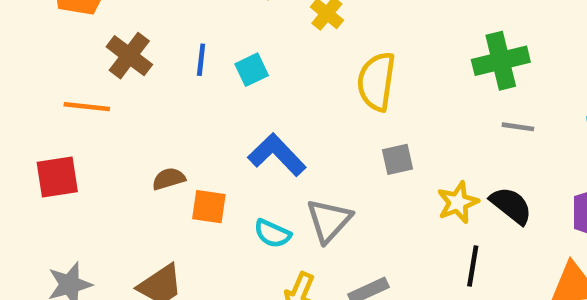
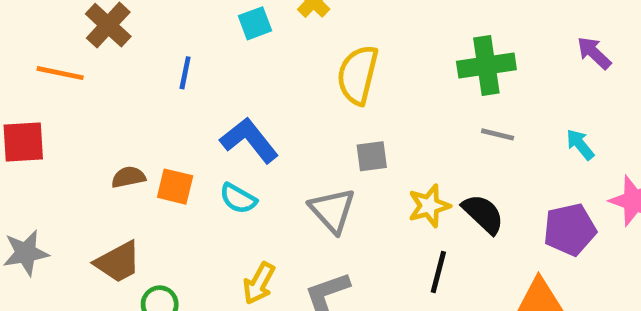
blue line: (201, 60) -> (185, 73), moved
cyan square: (252, 70) -> (255, 23), moved
brown semicircle: (169, 179) -> (128, 177), moved
gray triangle: (329, 221) -> (332, 210), moved, turned -30
cyan semicircle: (272, 234) -> (238, 199), moved

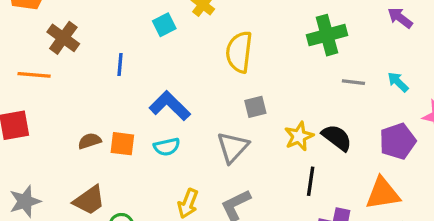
gray line: (498, 134) -> (353, 82), moved
cyan semicircle: (238, 199) -> (167, 147), turned -35
gray triangle: (332, 210) -> (233, 147), turned 32

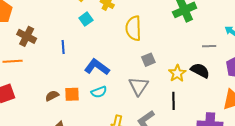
gray line: (353, 82) -> (209, 46), moved
black line: (311, 181) -> (174, 101), moved

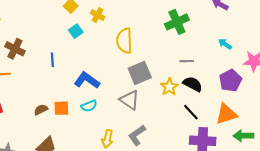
gray line: (209, 46) -> (187, 61), moved
gray square: (148, 60) -> (140, 73), size x1.6
gray triangle: (139, 86) -> (130, 100), turned -30
black line: (174, 101) -> (191, 112), moved, turned -42

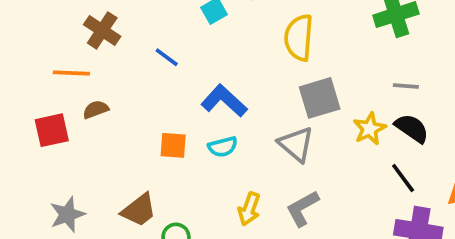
blue line: (52, 60) -> (167, 57), turned -56
brown semicircle: (41, 110) -> (96, 110), moved

